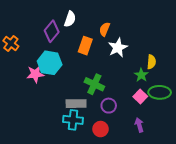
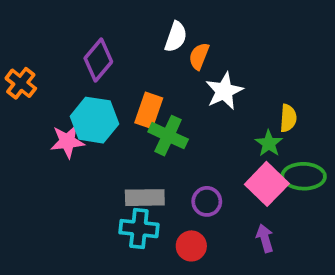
white semicircle: (70, 19) -> (176, 37), moved
orange rectangle: (85, 46) -> (149, 110), moved
green cross: (94, 84) -> (168, 136), moved
pink square: (140, 96) -> (267, 184), size x1.5

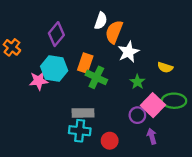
orange semicircle: (199, 56) -> (114, 32), size x1.5
yellow semicircle: (288, 118) -> (165, 67), turned 104
green star: (269, 143) -> (137, 82), moved
purple circle: (207, 201) -> (137, 115), moved

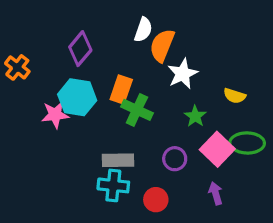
purple circle: (137, 115) -> (175, 159), moved

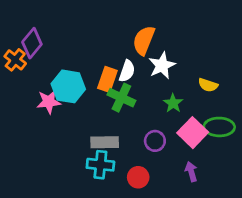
white semicircle: (143, 30) -> (127, 71), moved
purple diamond: (80, 49) -> (32, 43), moved

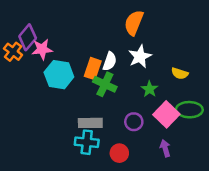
orange semicircle: (144, 40) -> (134, 23), moved
pink star: (49, 102) -> (42, 49), moved

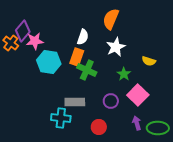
white semicircle: (110, 61) -> (83, 37), moved
green ellipse: (189, 110) -> (158, 128), moved
cyan cross: (87, 142) -> (61, 118), moved

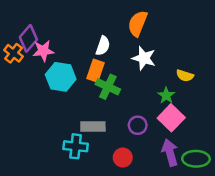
white star: (116, 47) -> (144, 58), turned -30
green star: (124, 74) -> (166, 95), moved
purple arrow: (137, 123) -> (170, 153), size x1.5

